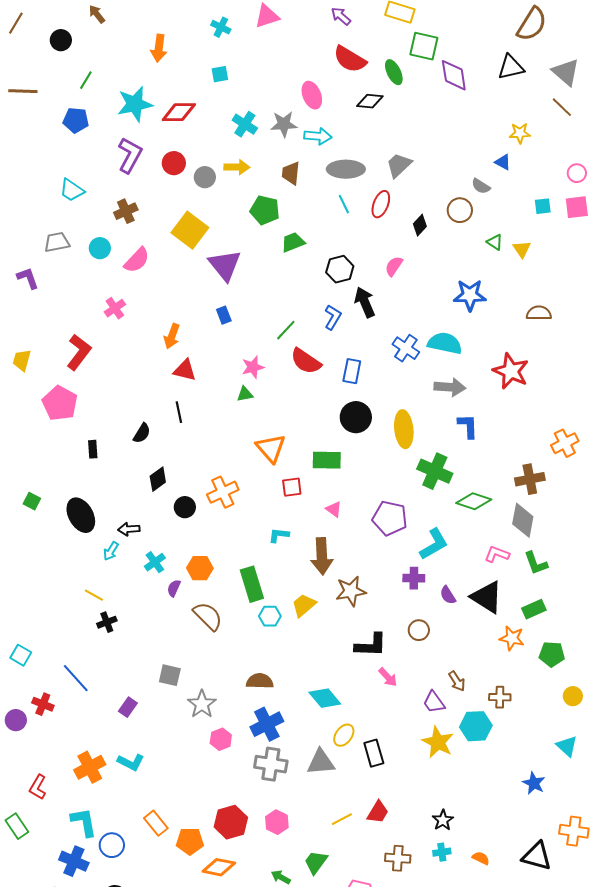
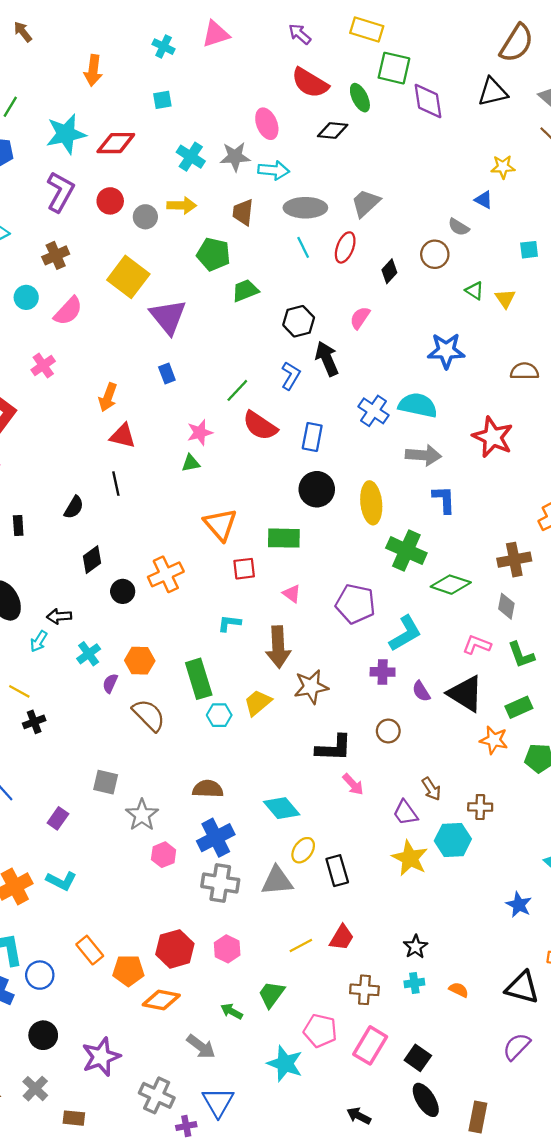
gray diamond: (523, 520) -> (506, 606), size x0.7

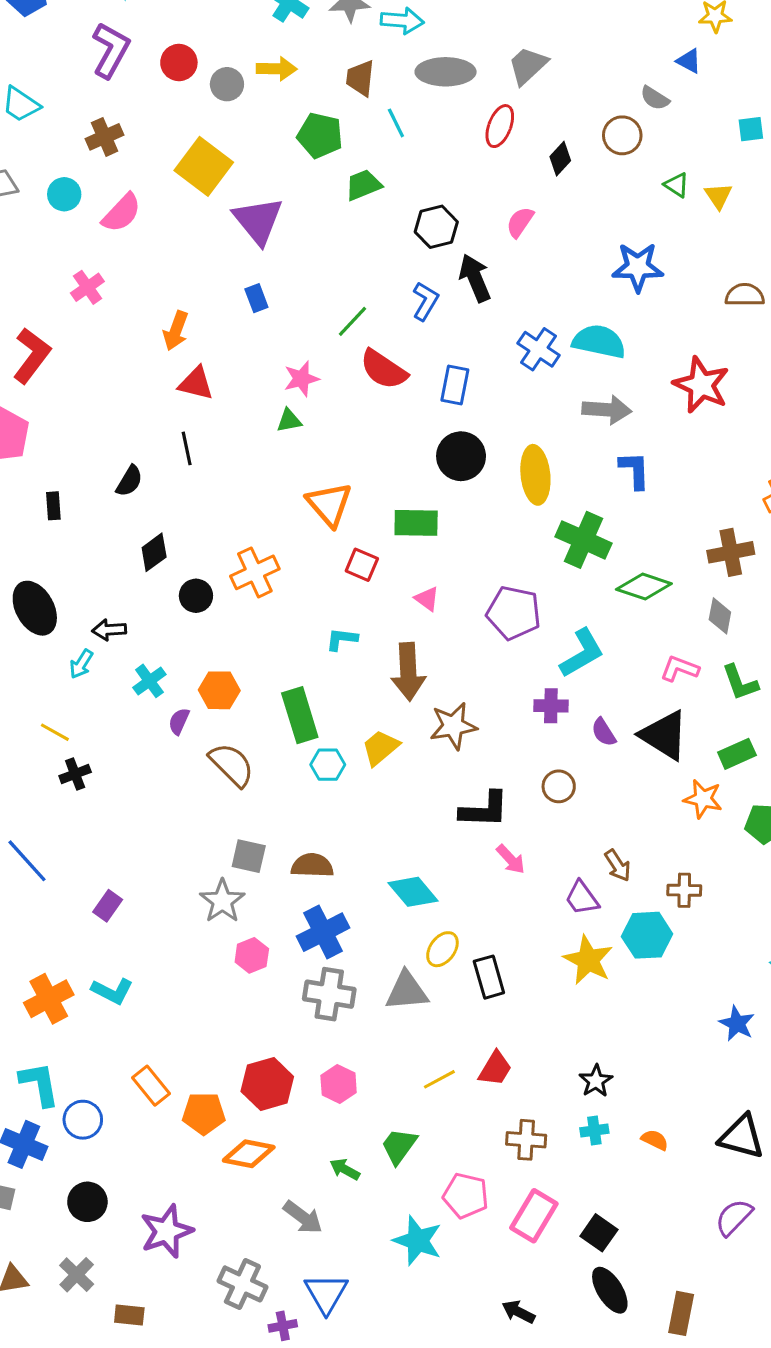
cyan line: (303, 247) -> (396, 123), moved
red square: (244, 569) -> (362, 565), turned 30
gray square: (106, 782) -> (249, 856), moved

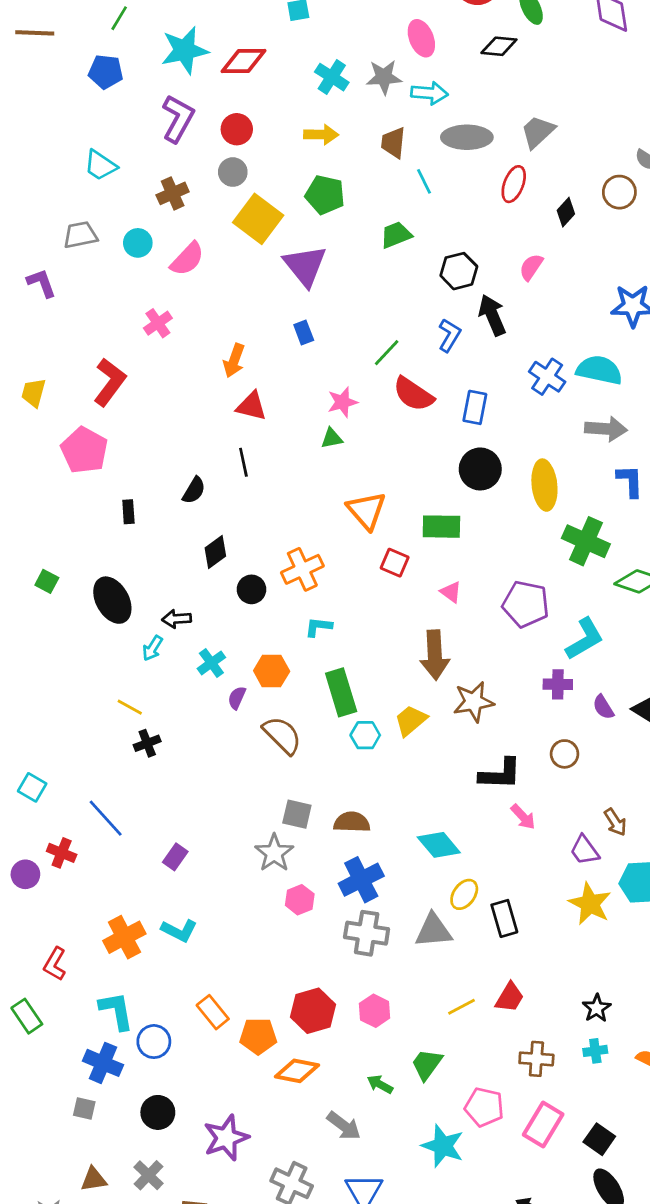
gray circle: (227, 84) -> (233, 172), moved
green pentagon: (320, 135) -> (325, 195), moved
cyan L-shape: (342, 639) -> (318, 627), moved

